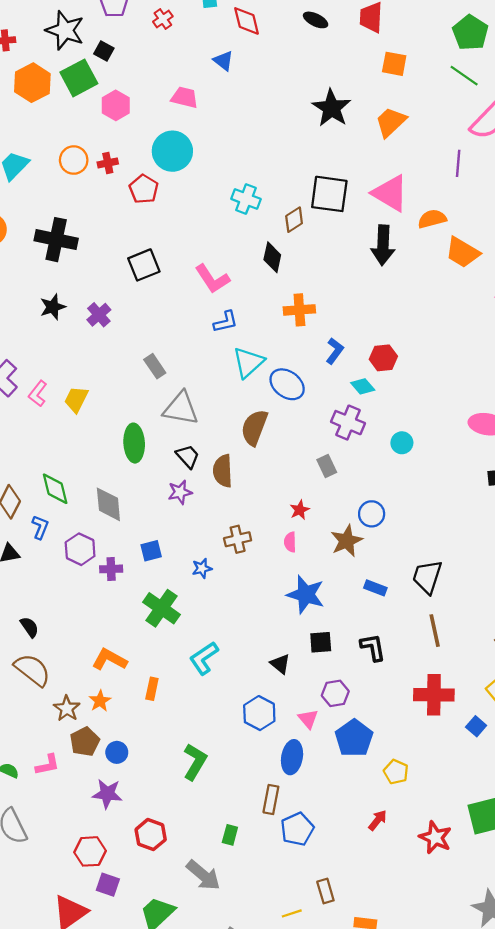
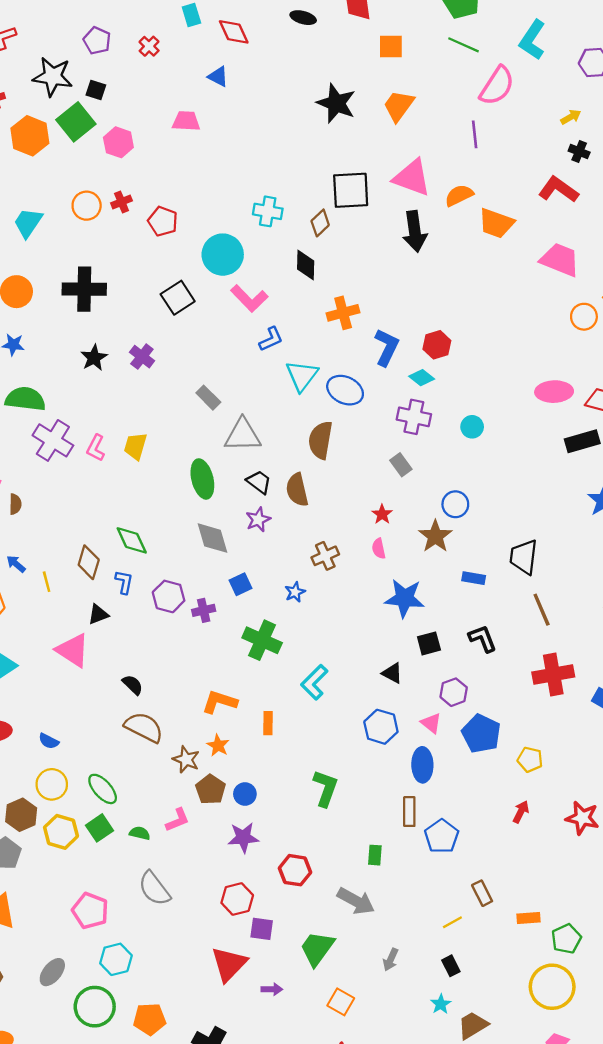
cyan circle: (172, 151) -> (223, 255), moved
blue L-shape: (335, 351) -> (387, 347), size x1.4
gray diamond: (108, 504) -> (212, 538), moved

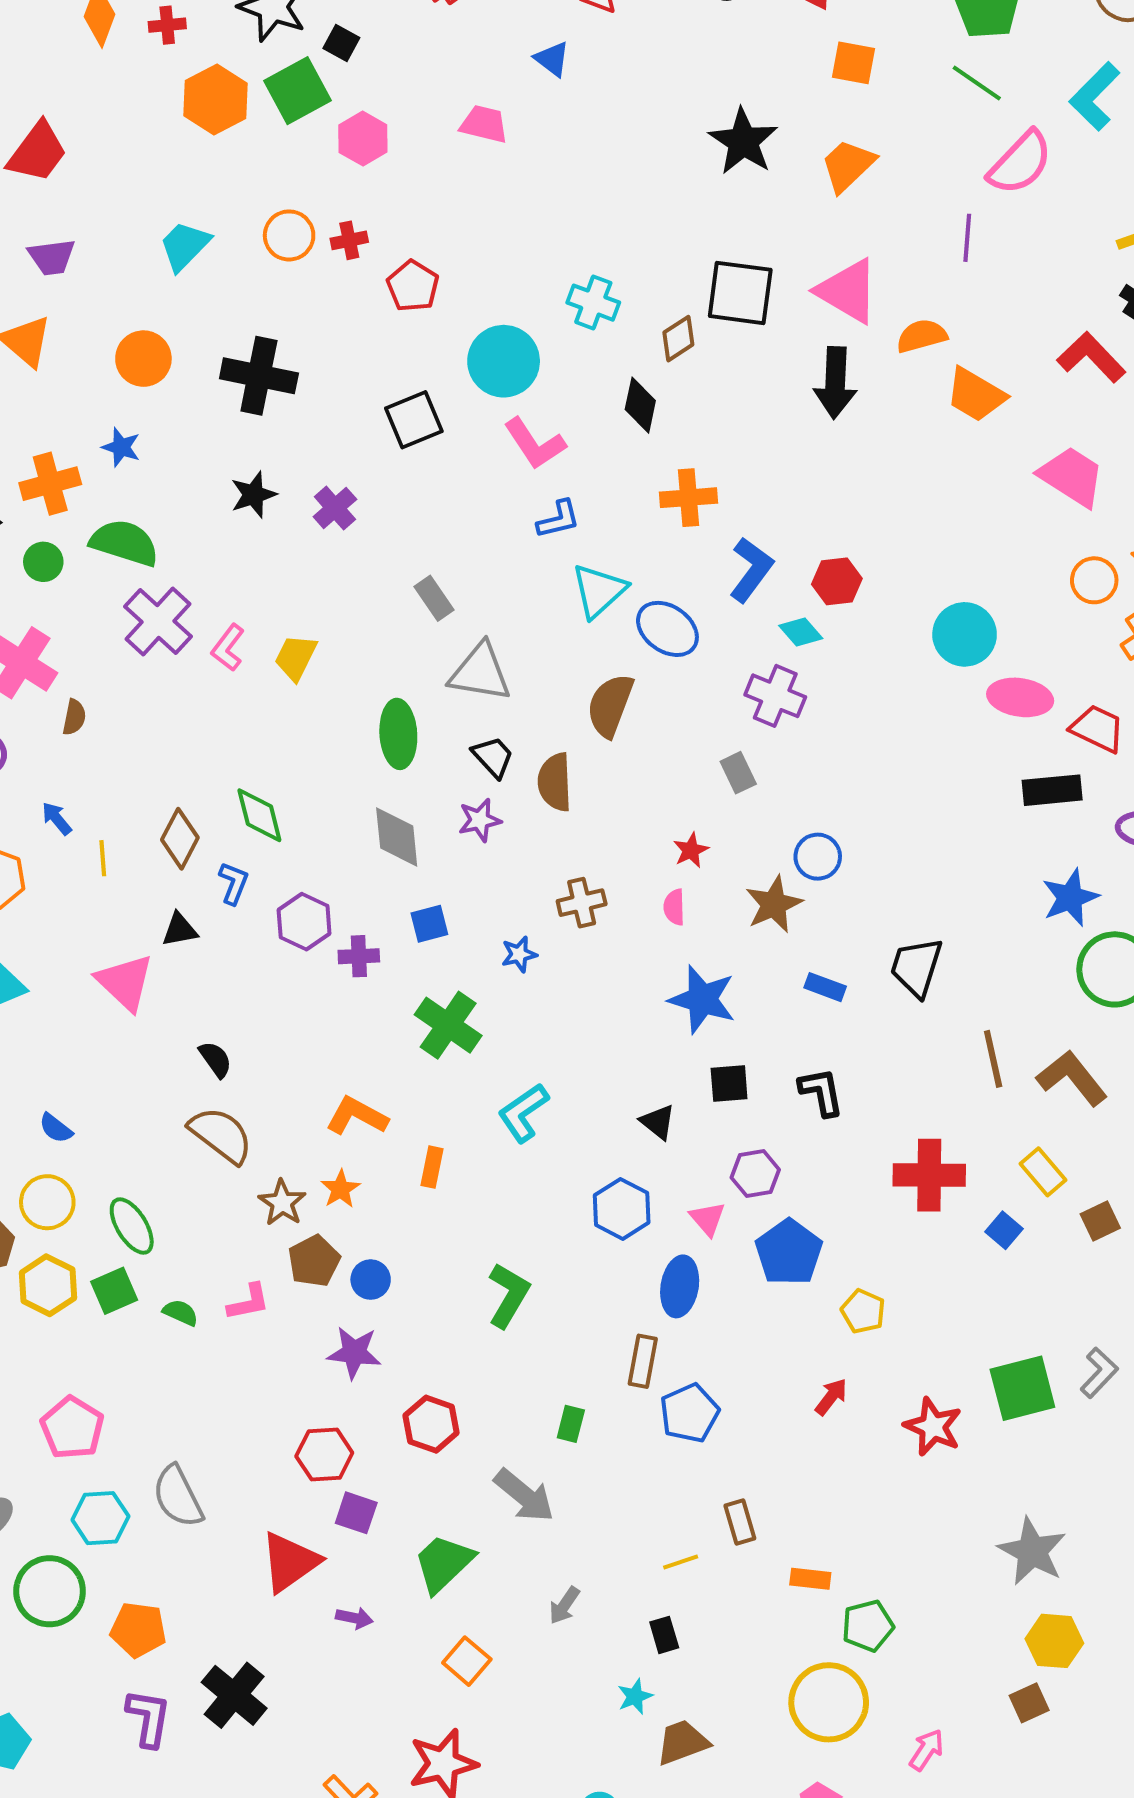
cyan circle: (472, 427) -> (965, 634), moved, size x1.6
brown line: (542, 610) -> (993, 1059), moved
gray semicircle: (154, 889) -> (178, 1497), moved

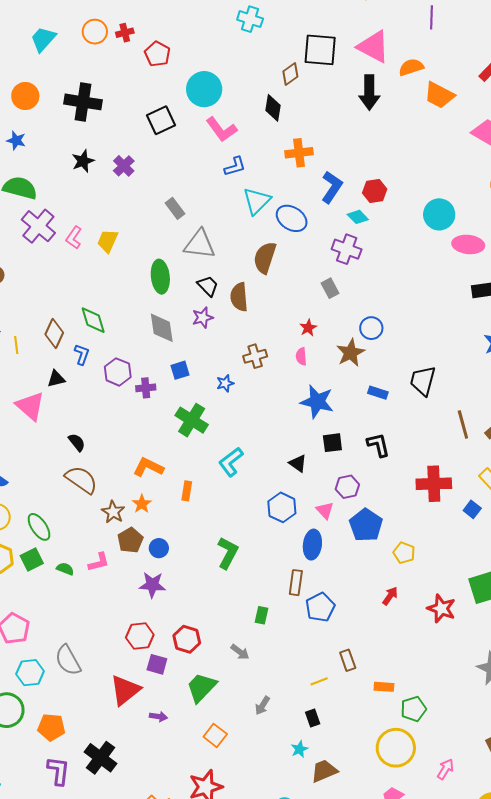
cyan cross: (593, 303) -> (250, 19), moved
red hexagon: (431, 1424) -> (187, 639), moved
gray arrow: (524, 1495) -> (240, 652), size x0.6

